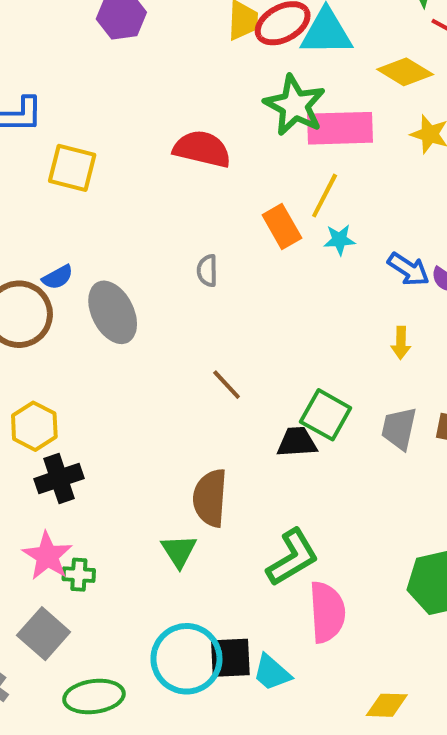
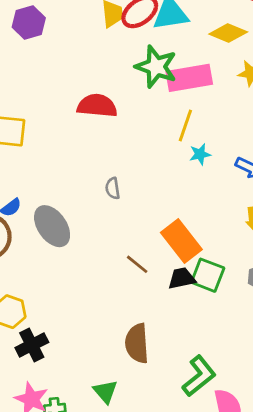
orange rectangle: (282, 227) -> (181, 241), moved, size x1.4
black trapezoid: (297, 442) -> (182, 278), moved
green triangle: (179, 551) -> (105, 392), moved

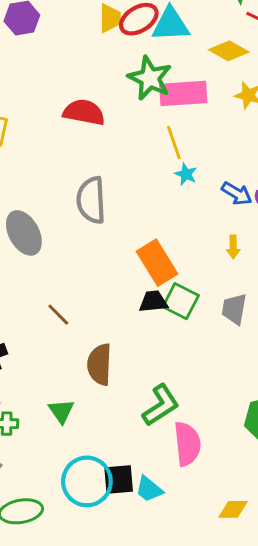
yellow line: (185, 125) -> (174, 143), turned -44
cyan star: (200, 154) -> (186, 174), turned 30
gray semicircle: (113, 188) -> (91, 200), size x2.0
brown line: (137, 264) -> (58, 315), moved

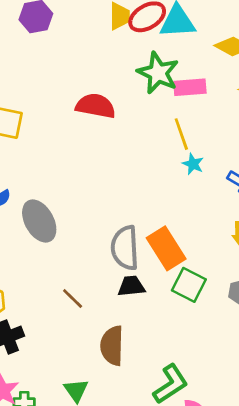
pink rectangle: (183, 93) -> (190, 87), size x0.7
gray semicircle: (91, 200) -> (125, 248), moved
black trapezoid: (153, 302) -> (131, 286), moved

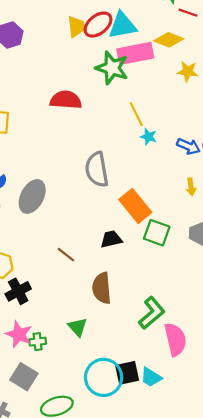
pink rectangle: (190, 87) -> (135, 53), moved, size x1.4
gray ellipse: (39, 221) -> (32, 196), turned 64
gray semicircle: (125, 248) -> (97, 170), moved

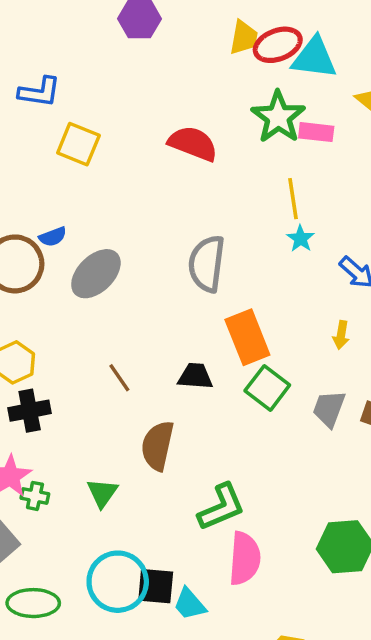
pink rectangle: (135, 53) -> (316, 132), moved, size x0.6

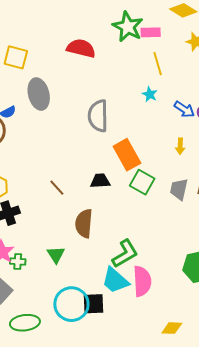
yellow line: (293, 199) -> (158, 64), moved
gray ellipse: (96, 274) -> (39, 94), moved, turned -52
cyan trapezoid: (190, 604) -> (115, 280), moved, size x1.4

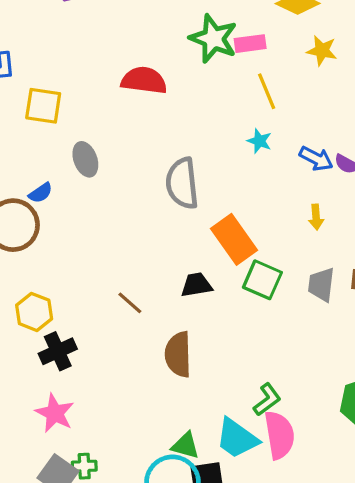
gray ellipse: (39, 94) -> (85, 159), size x0.7
green L-shape: (125, 254) -> (267, 400), moved, size x0.7
green triangle: (56, 255) -> (185, 446), moved, turned -36
green cross: (18, 261) -> (84, 466), moved

